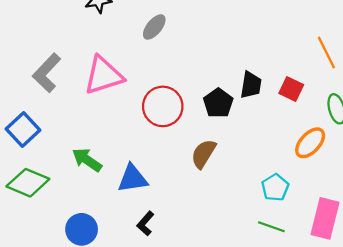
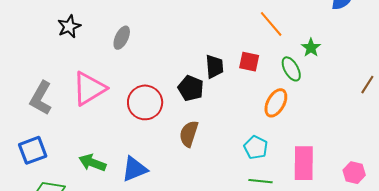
blue square: (23, 129) -> (33, 150), turned 36

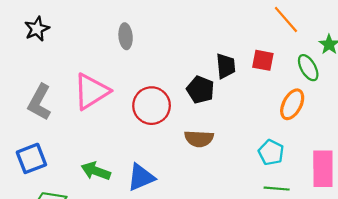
black star: (69, 26) -> (37, 29), moved
gray ellipse: (122, 38) -> (126, 36), turned -30
brown semicircle: (189, 134) -> (199, 139), turned -104

